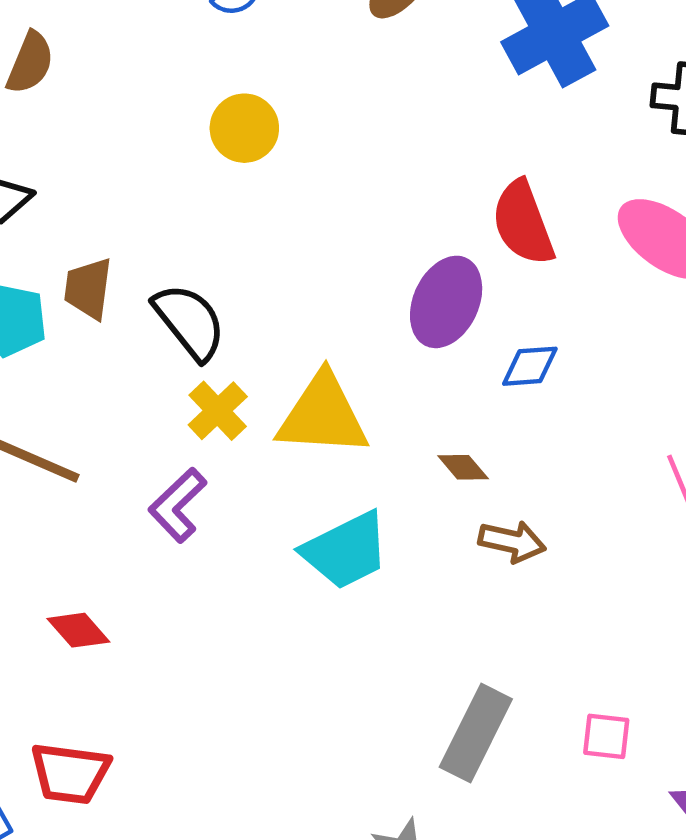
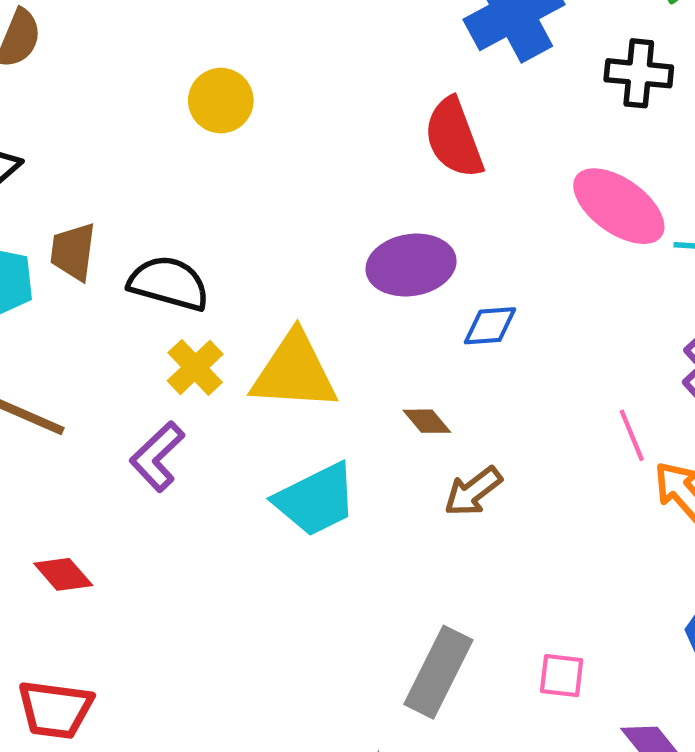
red semicircle: (523, 223) -> (454, 138), moved
purple ellipse: (446, 302) -> (411, 265), turned 56
black semicircle: (190, 322) -> (169, 283), turned -36
brown arrow: (512, 542) -> (473, 491), turned 130

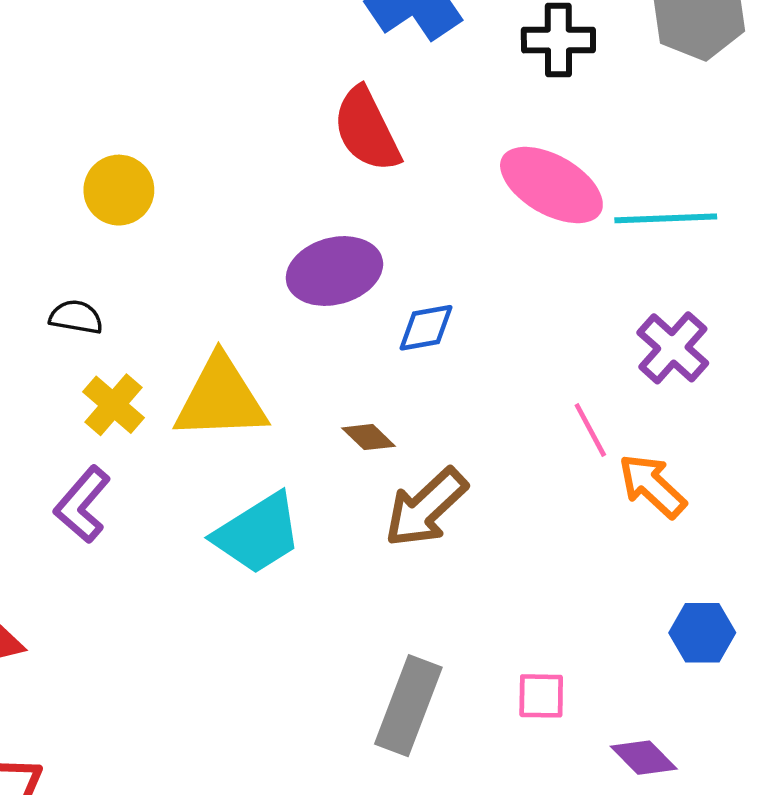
yellow circle: (221, 101) -> (119, 190), moved
black semicircle: (169, 283) -> (76, 317), size x0.6
brown arrow: (473, 491) -> (426, 508), size x1.4

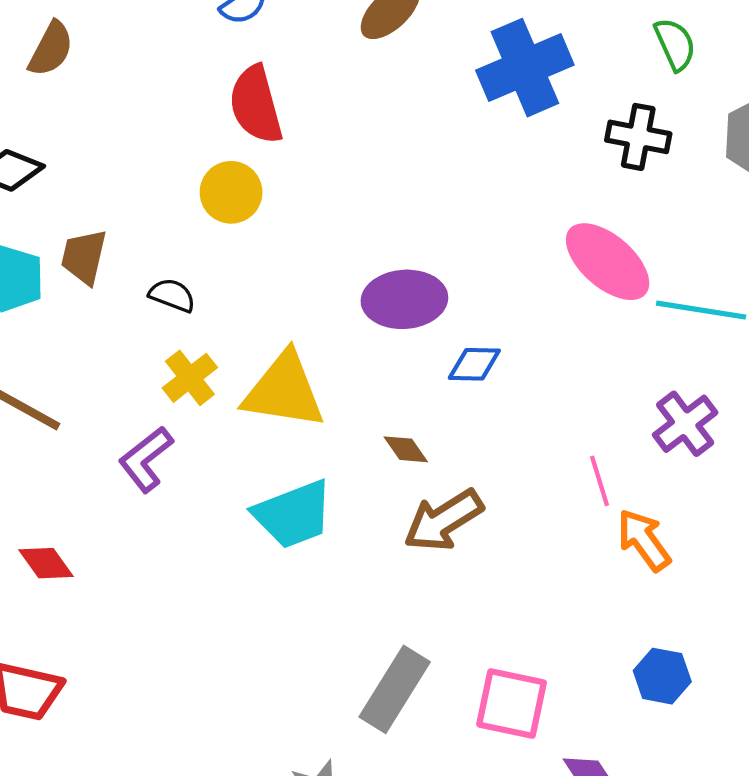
red semicircle: (367, 130) -> (256, 105), moved
pink square: (541, 696) -> (512, 703), size x1.6

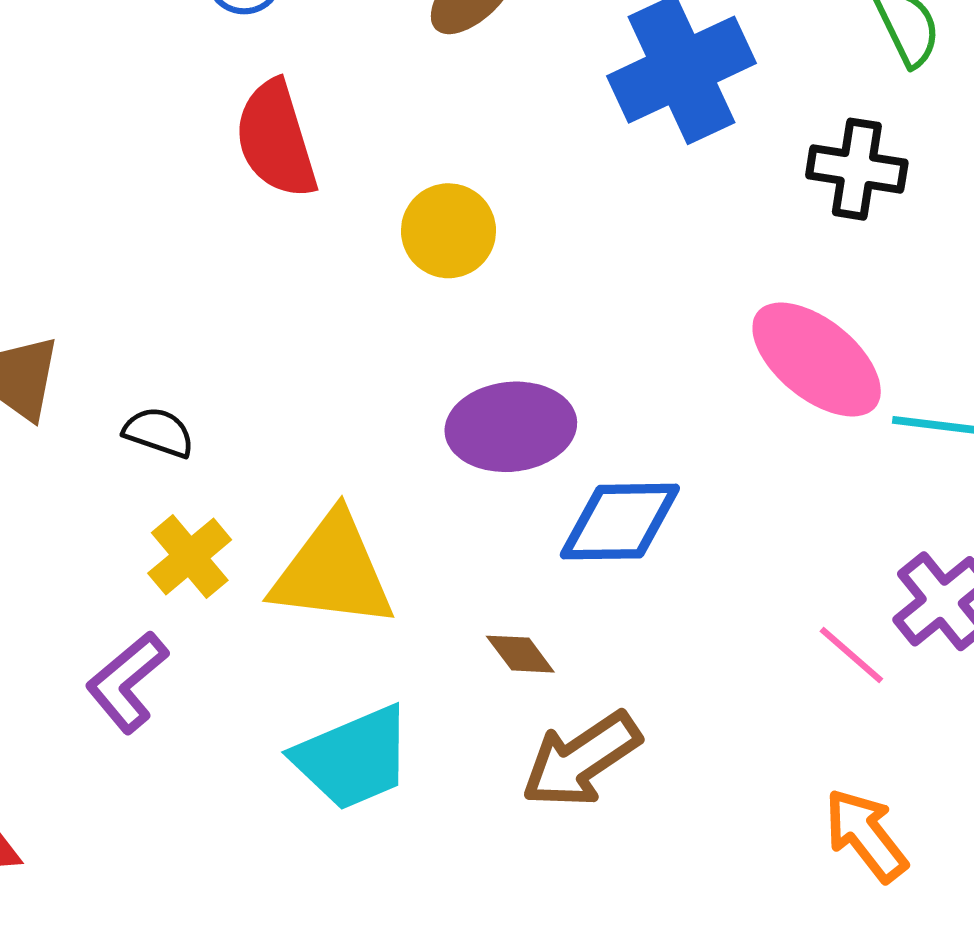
yellow circle: (231, 192) -> (449, 231), moved
blue diamond: (474, 364) -> (620, 522), size x1.5
pink line: (600, 481) -> (851, 655), moved, turned -30
orange arrow: (644, 540) -> (866, 835), moved

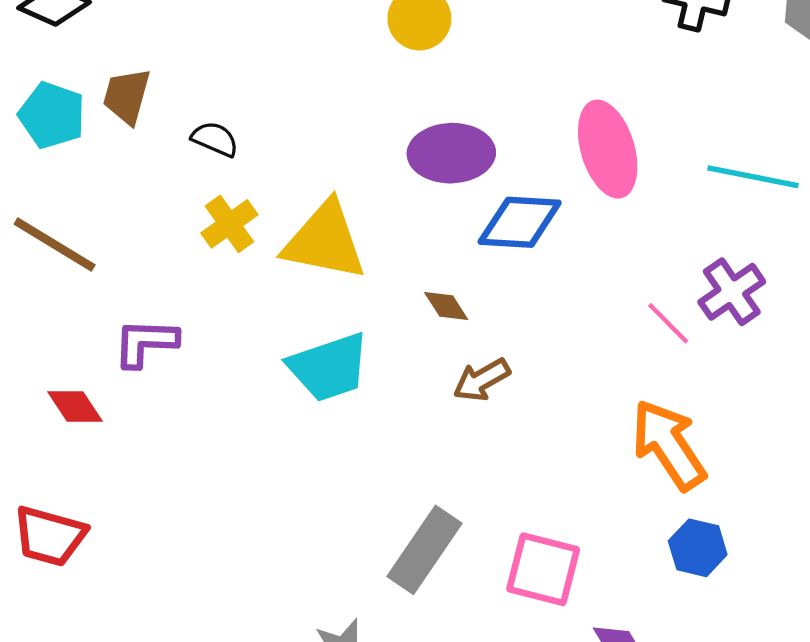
pink ellipse: (817, 359) -> (608, 149), moved, turned 30
purple L-shape: (127, 682) -> (145, 343), moved, turned 38
brown arrow: (581, 760) -> (482, 380), size x0.7
orange arrow: (866, 835) -> (669, 445), size x1.4

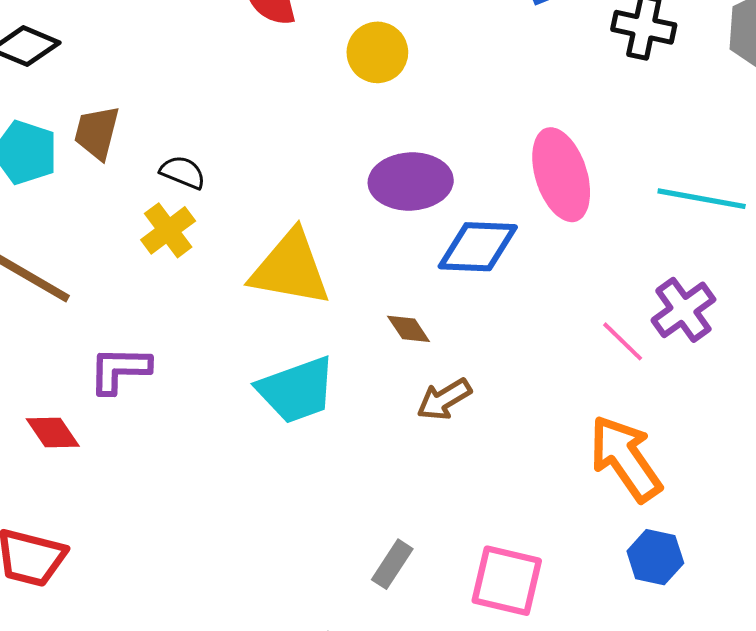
yellow cross: (229, 224) -> (168, 230), moved
gray rectangle: (425, 550) -> (392, 564), size x0.6

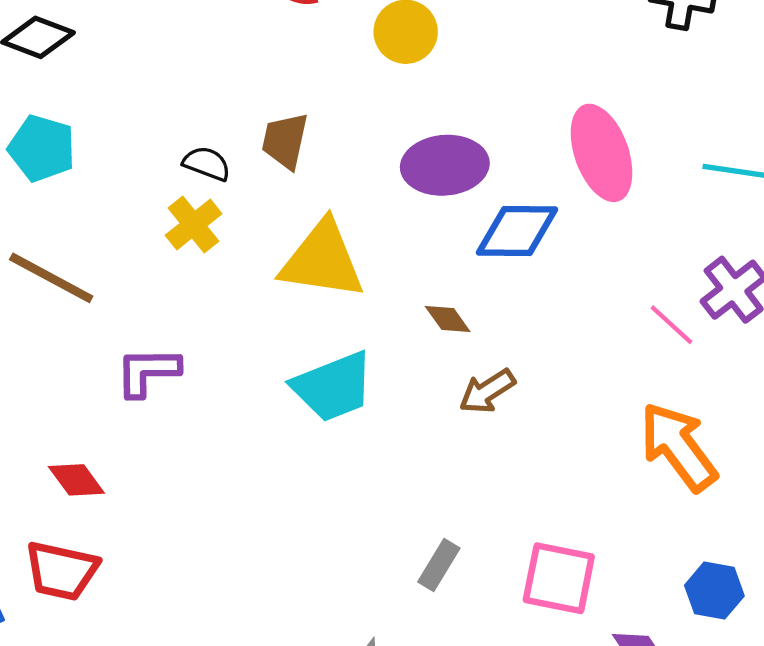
brown trapezoid: (97, 133) -> (285, 141), moved
red diamond: (53, 433) -> (76, 480), moved
blue hexagon: (655, 557) -> (714, 591), moved

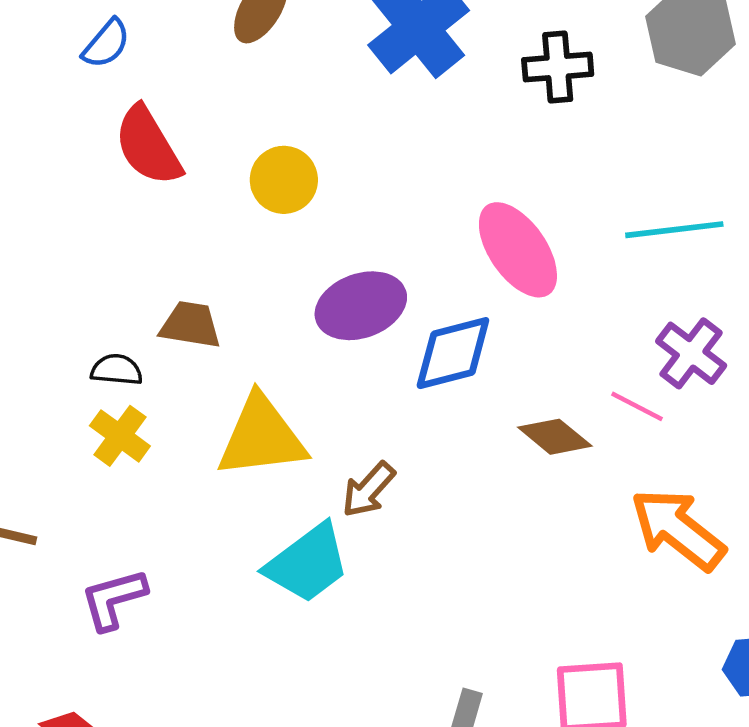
brown trapezoid: (285, 141) -> (190, 325), turned 102
brown diamond: (448, 319) -> (555, 437), moved, size x1.4
brown arrow: (487, 391) -> (368, 490), moved

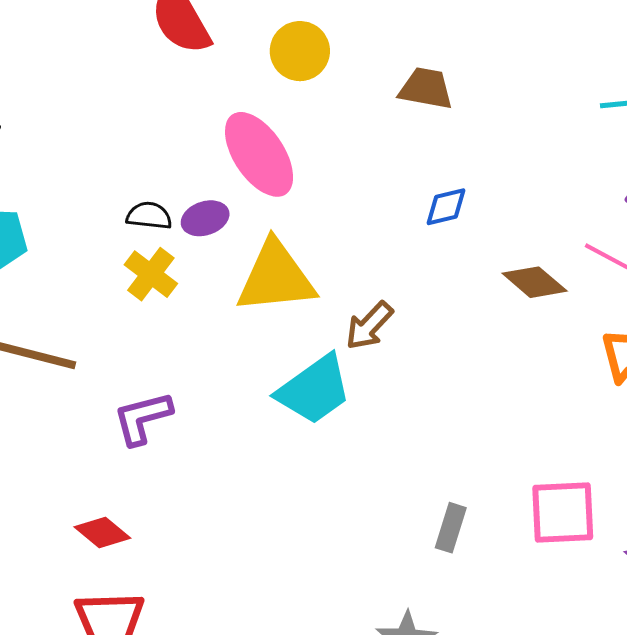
pink ellipse: (518, 250) -> (259, 154), moved
purple ellipse: (361, 306) -> (205, 218), moved, size x0.6
brown trapezoid: (190, 325) -> (426, 88), moved
blue diamond: (453, 353) -> (446, 207), size x0.6

